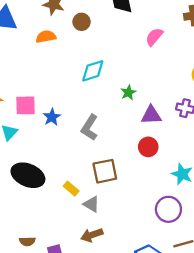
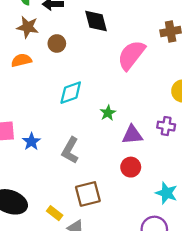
pink semicircle: (154, 37) -> (131, 55), size x1.6

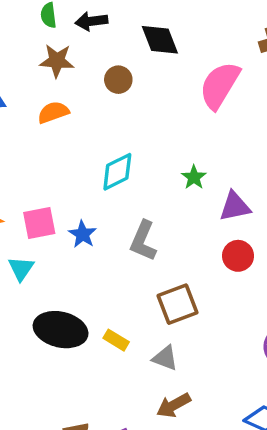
brown circle: (57, 43) -> (118, 80), moved
cyan diamond: (71, 93) -> (117, 172), moved
yellow rectangle: (55, 213) -> (116, 340), moved

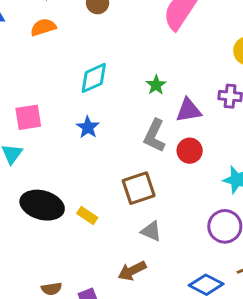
blue star: (83, 234) -> (88, 127), moved
gray L-shape: (143, 241) -> (155, 136), moved
gray triangle: (165, 358) -> (151, 231), moved

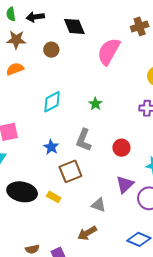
purple triangle: (189, 110) -> (125, 184), moved, turned -30
blue star: (88, 127) -> (51, 147), moved
gray L-shape: (155, 136) -> (84, 140), moved
brown square: (139, 188) -> (70, 171), moved

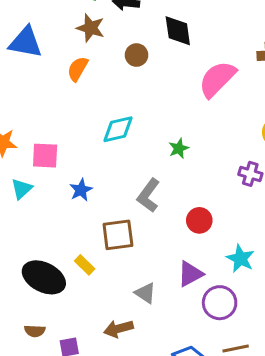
orange semicircle: (15, 69) -> (78, 69), turned -54
blue star: (51, 147) -> (81, 190), moved
black ellipse: (22, 192) -> (44, 277), moved

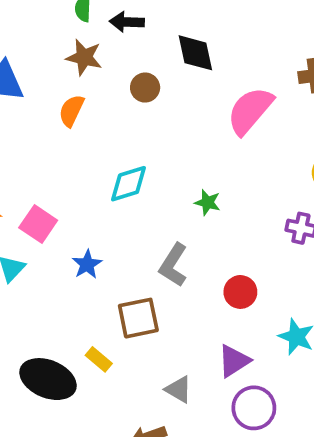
green star: (179, 148) -> (208, 202), turned -30
pink square: (45, 156) -> (38, 224), turned 36
purple circle: (220, 303) -> (254, 408), moved

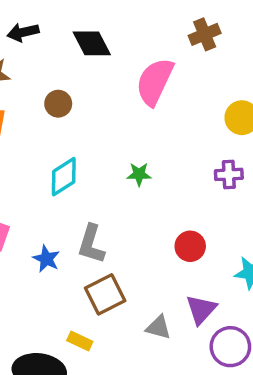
brown circle: (145, 88) -> (58, 104), moved
gray L-shape: (173, 265) -> (91, 244), moved
gray triangle: (179, 389) -> (158, 327), moved

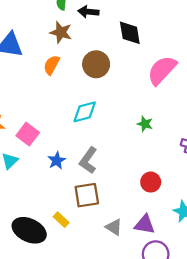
brown circle: (58, 104) -> (96, 64), size x1.5
green star: (139, 174) -> (145, 124), moved
purple triangle: (201, 309) -> (145, 224), turned 40

